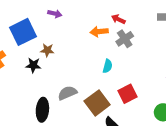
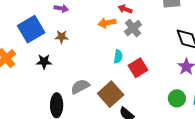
brown star: (47, 50) -> (62, 37), moved
red square: (128, 94) -> (138, 68), moved

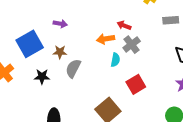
cyan semicircle: (118, 57) -> (115, 60), moved
gray semicircle: (80, 87) -> (73, 68), moved, turned -36

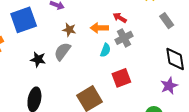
gray rectangle: (171, 20) -> (167, 21), turned 49
brown star: (60, 52) -> (69, 30), moved
black star: (42, 77) -> (38, 59), moved

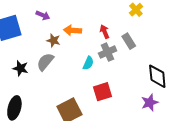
red arrow: (120, 18) -> (105, 32), turned 32
gray rectangle: (167, 21) -> (129, 41), moved
orange arrow: (99, 28) -> (73, 30), moved

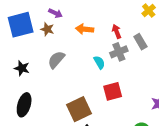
brown star: (53, 40) -> (47, 29), moved
cyan semicircle: (88, 63) -> (99, 62), turned -56
black star: (20, 68) -> (22, 68), moved

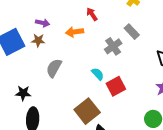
red arrow: (117, 31) -> (92, 14), moved
cyan semicircle: (99, 62) -> (98, 74), moved
black star: (22, 68) -> (23, 93), moved

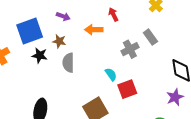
brown star: (38, 40) -> (59, 41), moved
gray semicircle: (54, 68) -> (68, 63), turned -36
black star: (23, 93) -> (40, 55), moved

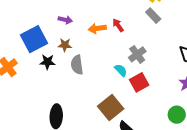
red arrow: (113, 14) -> (118, 25), moved
gray rectangle: (150, 37) -> (153, 16), moved
gray cross: (130, 49) -> (137, 54), moved

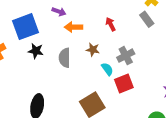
orange arrow: (97, 28) -> (73, 27), moved
brown star: (65, 45) -> (93, 50), moved

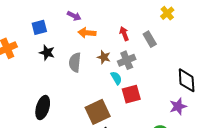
gray rectangle: (147, 19) -> (150, 39), moved
blue square: (25, 27) -> (39, 27), size x0.6
gray cross: (126, 56) -> (127, 60), moved

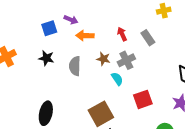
yellow cross: (167, 13) -> (164, 11), turned 32
blue square: (39, 27) -> (49, 28), moved
red square: (131, 94) -> (143, 99), moved

